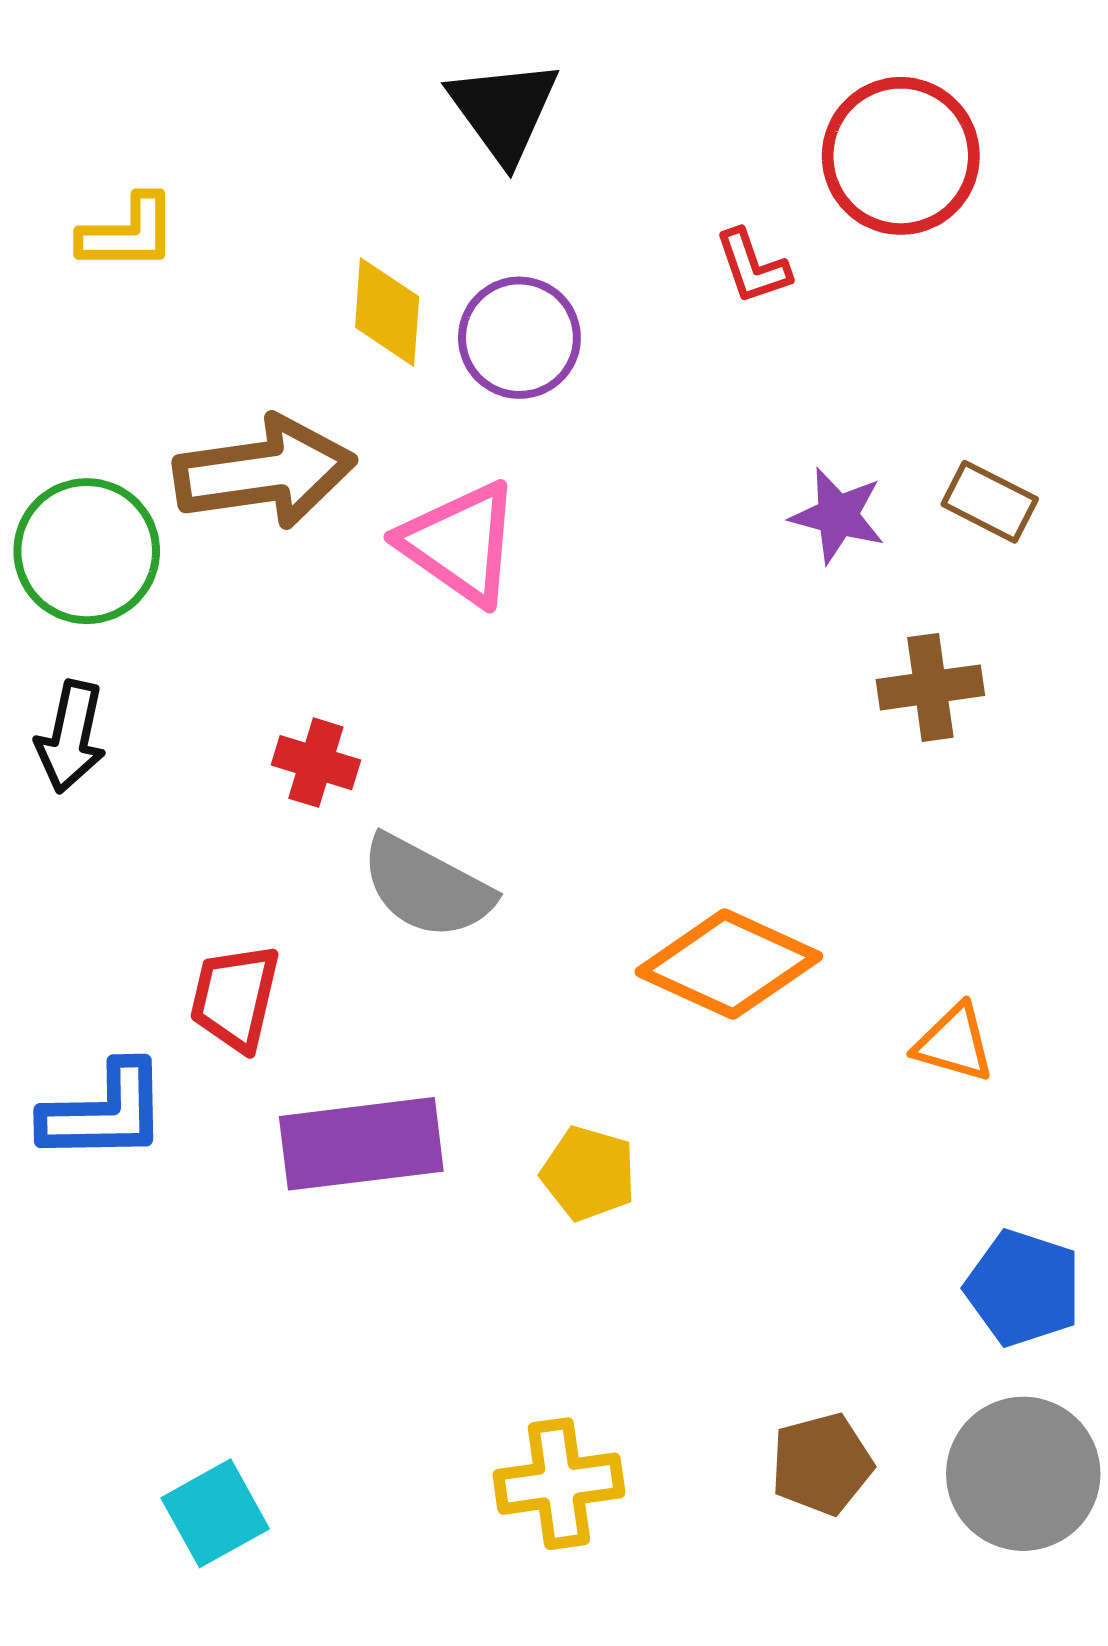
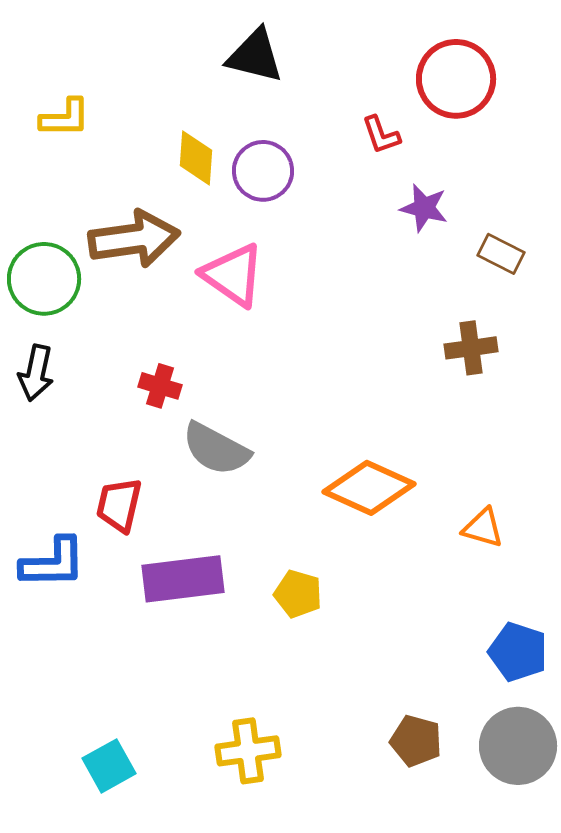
black triangle: (504, 111) -> (255, 56), turned -40
purple star: (838, 516) -> (424, 208), moved
brown pentagon: (822, 1464) -> (416, 741), turned 30
yellow cross: (559, 1484) -> (248, 751), moved

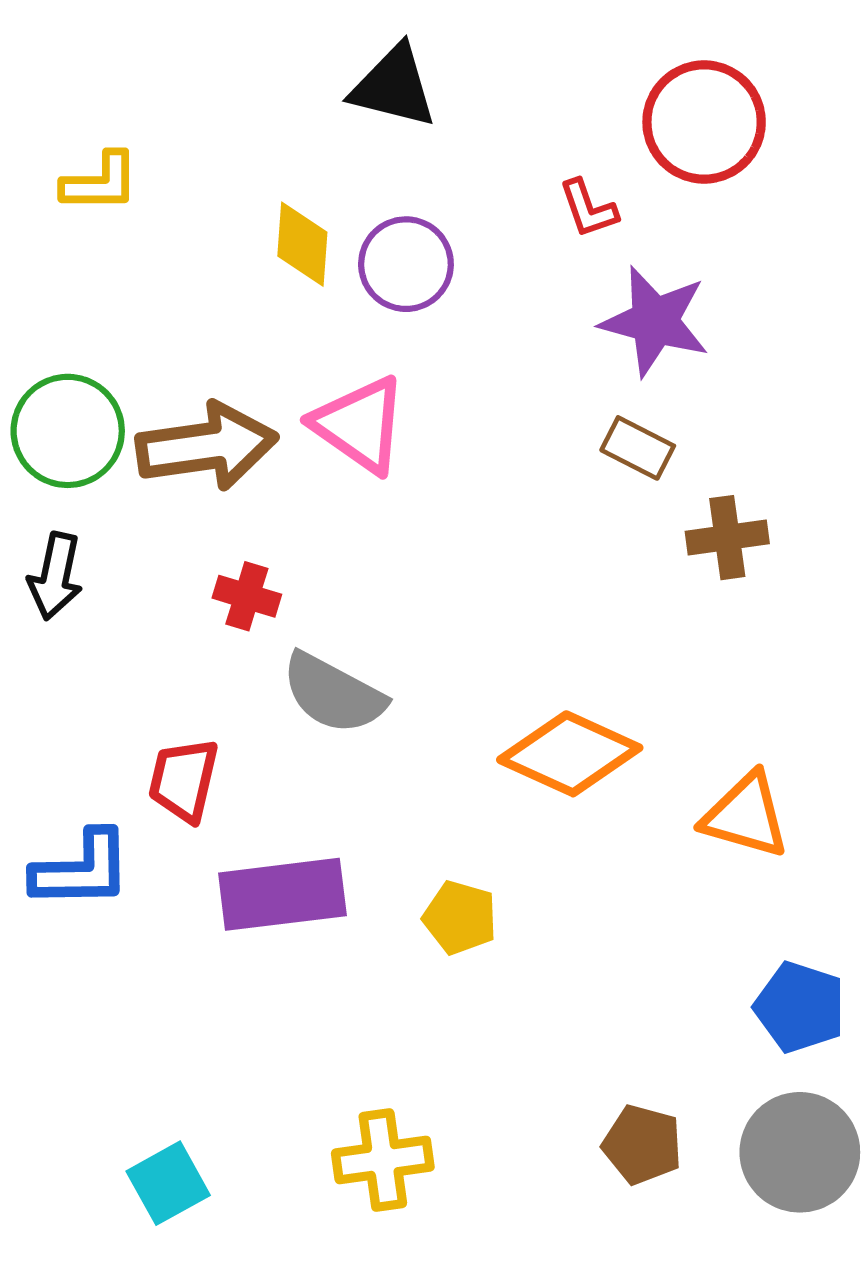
purple star: (424, 208) -> (655, 321), size x1.5
brown arrow: (134, 239) -> (207, 446), moved
brown rectangle: (501, 254) -> (638, 448), moved
orange triangle: (483, 528) -> (746, 816), size x1.4

